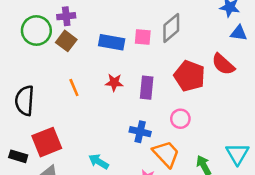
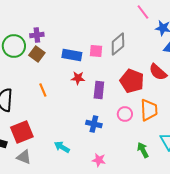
red star: (114, 82) -> (78, 78), moved
orange trapezoid: (166, 154) -> (149, 110), moved, turned 40

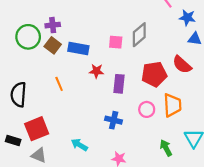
blue rectangle: (72, 55) -> (78, 49), moved
red pentagon: (132, 81) -> (154, 74), turned -30

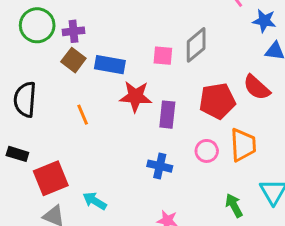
green circle: (28, 37) -> (37, 25), moved
red star: (96, 71) -> (136, 96), size x1.5
black semicircle: (18, 94) -> (25, 99), moved
black rectangle: (13, 140) -> (17, 154), moved
cyan arrow: (79, 145) -> (95, 201), moved

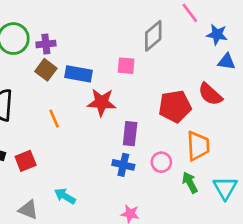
gray diamond: (196, 45) -> (153, 36), moved
purple rectangle: (167, 115) -> (130, 134), moved
pink circle: (207, 151) -> (161, 162), moved
red square: (51, 178) -> (26, 161), moved, size x0.7
green arrow: (234, 205) -> (190, 183), moved

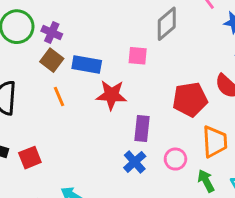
purple cross: (46, 44) -> (52, 32), turned 30
orange line: (54, 119) -> (59, 96), moved
blue cross: (123, 165) -> (135, 162), turned 35

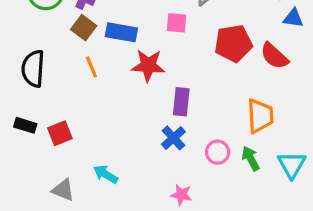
red pentagon: (190, 99) -> (233, 43), moved
pink circle: (175, 159) -> (218, 152), moved

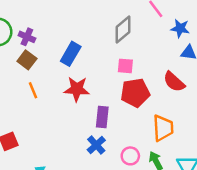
pink square: (177, 23) -> (125, 66), moved
blue rectangle: (121, 32) -> (71, 54), moved, turned -70
red pentagon: (233, 43) -> (135, 93), moved

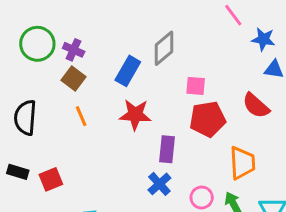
gray diamond: (123, 30) -> (164, 48), moved

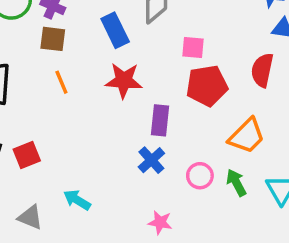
blue rectangle: (128, 71) -> (115, 30), turned -56
brown square: (74, 78) -> (53, 39), turned -30
red semicircle: (256, 106) -> (262, 70), turned 60
orange trapezoid: (242, 163) -> (247, 136), turned 48

